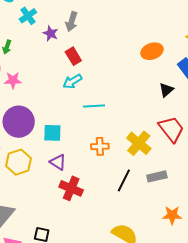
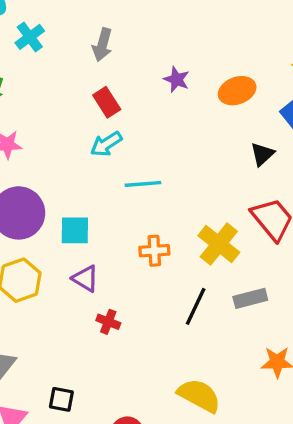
purple star: (51, 33) -> (177, 79), moved
red cross: (71, 188) -> (108, 322), size x0.6

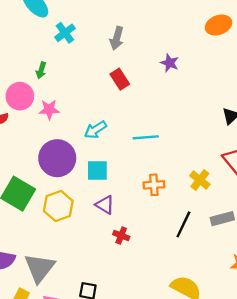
orange ellipse: (237, 91) -> (219, 25), moved
cyan arrow: (106, 144) -> (95, 130), moved
yellow cross: (219, 244) -> (200, 180), size x0.7

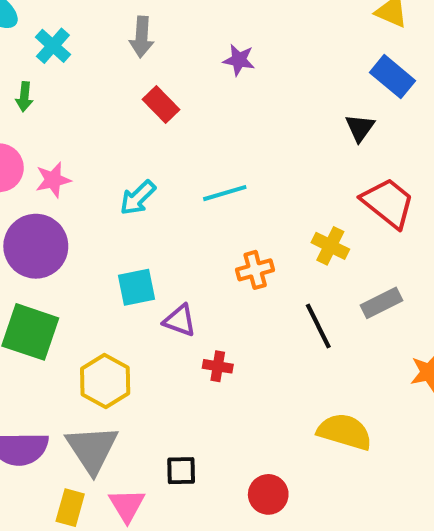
green arrow: (41, 70) -> (24, 97), moved
purple circle: (57, 158) -> (36, 246), moved
cyan square: (97, 170) -> (136, 287), moved
yellow hexagon: (58, 206) -> (105, 381), moved
black line: (183, 224) -> (318, 326), turned -40

